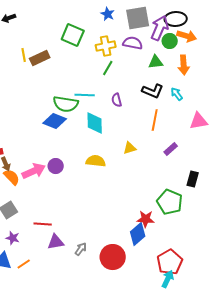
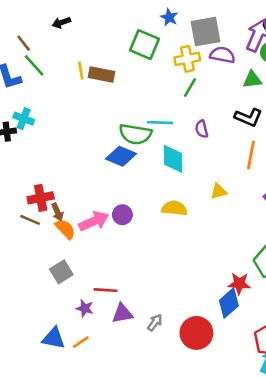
blue star: (108, 14) -> (169, 17), moved
gray square: (138, 18) -> (206, 32), moved
brown rectangle: (40, 58) -> (102, 74), turned 36
purple star: (13, 238) -> (85, 308), moved

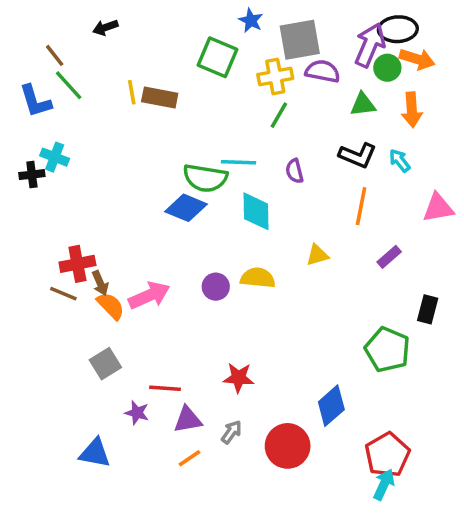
purple circle: (122, 215) -> (216, 287), moved
red star: (239, 284) -> (239, 378), moved
orange line: (81, 342) -> (189, 458), moved

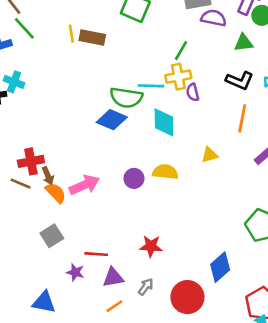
yellow cross: (275, 76) -> (178, 77), moved

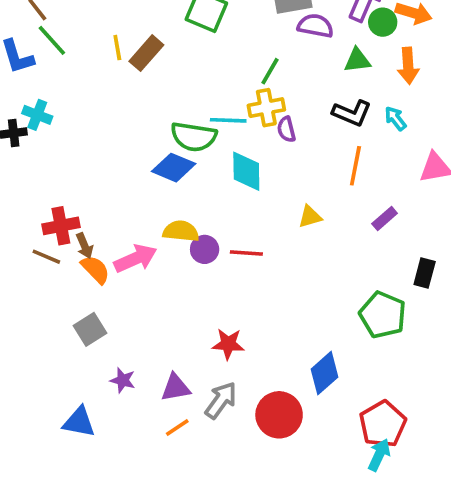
brown rectangle: (92, 38) -> (146, 53), turned -60
yellow semicircle: (165, 172) -> (181, 231), moved
red line: (96, 254) -> (246, 253), moved
gray arrow: (146, 287) -> (221, 400), size x1.5

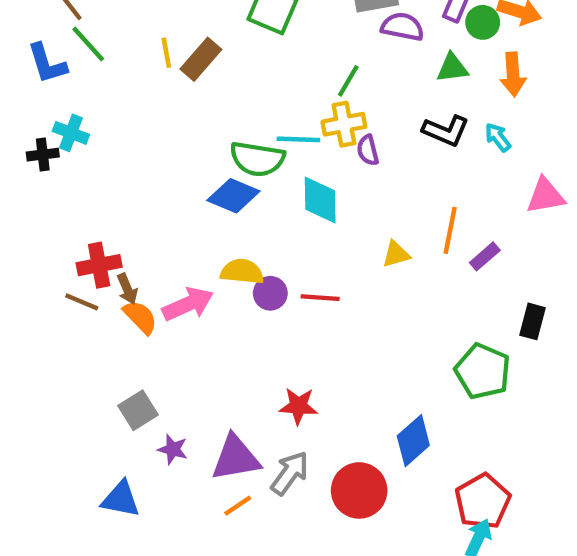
orange line: (355, 166) -> (450, 230), moved
gray square: (90, 329) -> (138, 410), moved
purple triangle: (175, 388) -> (236, 458), size x1.4

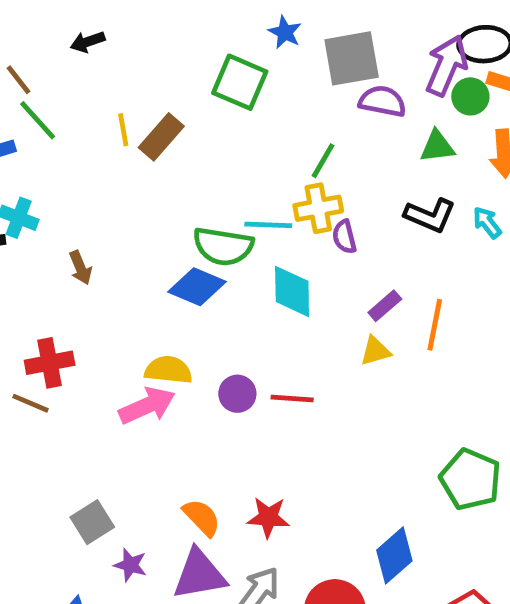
purple rectangle: (485, 256) -> (385, 306), moved
yellow semicircle: (242, 272) -> (168, 370), moved
brown arrow: (127, 289) -> (80, 268), moved
orange semicircle: (140, 317) -> (202, 517), moved

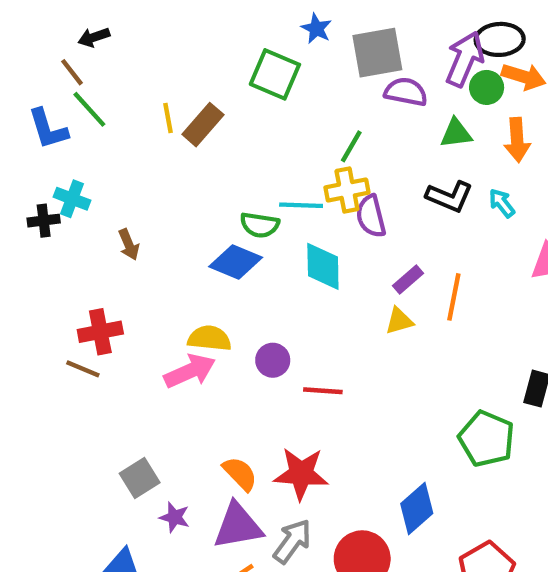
black arrow: (88, 42) -> (94, 37), moved
purple semicircle: (344, 237) -> (371, 216), size x1.4
green semicircle: (223, 246) -> (260, 225), size x0.7
red line: (292, 398) -> (323, 391), moved
red star: (268, 517) -> (301, 474), size x1.4

